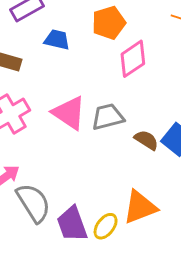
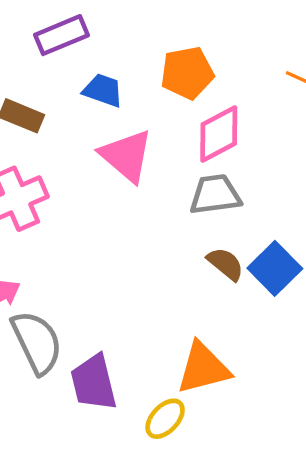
pink triangle: (69, 113) -> (126, 156), moved
gray trapezoid: (108, 117) -> (215, 195), moved
yellow ellipse: (106, 226) -> (165, 419), moved

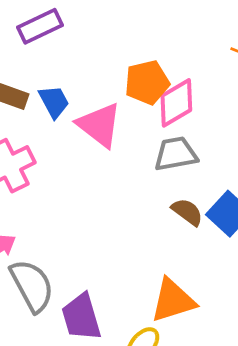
orange pentagon: (187, 73) -> (147, 82), moved
blue trapezoid: (103, 90) -> (54, 102), moved, turned 45

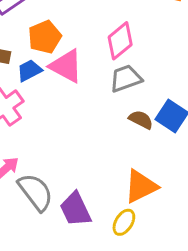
orange pentagon: (147, 82) -> (45, 37), moved
blue trapezoid: (54, 102) -> (29, 71), moved, turned -80

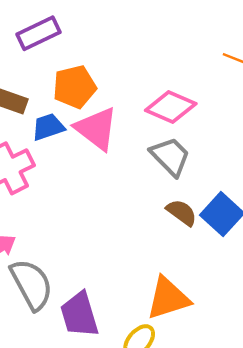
pink diamond: (120, 41) -> (171, 107), turned 54
gray trapezoid: (126, 78) -> (170, 156), turned 56

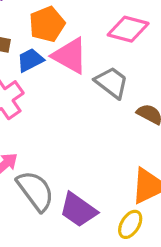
gray trapezoid: (170, 156) -> (112, 82), moved
purple trapezoid: (79, 315) -> (78, 210), turned -30

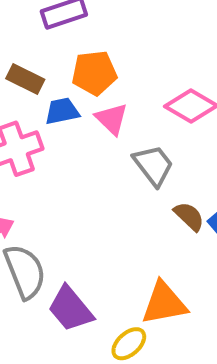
pink triangle: (70, 56) -> (112, 119), size x0.7

